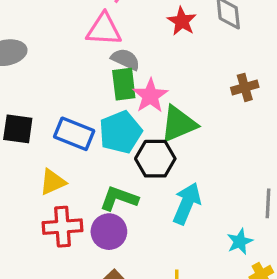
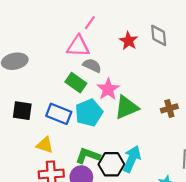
green rectangle: (124, 84) -> (76, 83), moved, turned -48
brown cross: (245, 87) -> (169, 108), moved
black hexagon: (155, 159) -> (111, 164), moved
yellow triangle: (53, 182) -> (45, 145), turned 42

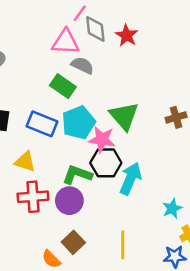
gray diamond: (159, 35) -> (95, 29), moved
pink star: (108, 89) -> (102, 140), moved, turned -30
green triangle: (126, 107) -> (124, 116), turned -48
black hexagon: (111, 164) -> (106, 163), moved

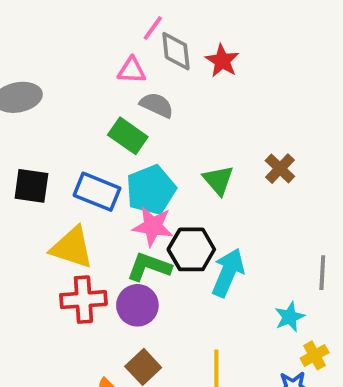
pink triangle: (65, 42) -> (132, 70), size x0.7
green triangle: (124, 116) -> (218, 180), size x0.7
brown cross: (176, 117) -> (280, 169), moved, turned -30
pink star: (102, 140) -> (153, 226), moved
yellow triangle: (25, 162) -> (72, 248), size x1.4

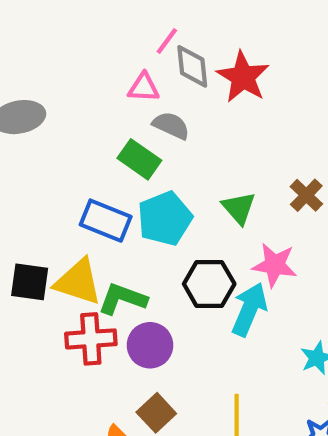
red star: (222, 61) -> (243, 77), size x1.4
black square: (31, 186) -> (30, 282), moved
pink star: (153, 226) -> (275, 265), moved
green L-shape: (149, 267) -> (123, 299), moved

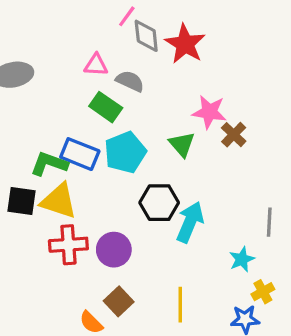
pink triangle: (144, 87) -> (96, 65), moved
pink star: (275, 265) -> (209, 112), moved
green L-shape: (123, 299) -> (49, 164), moved

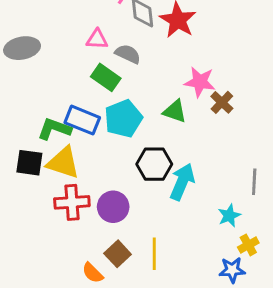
green triangle: (182, 144) -> (175, 111), turned -30
yellow line: (180, 305) -> (154, 254), moved

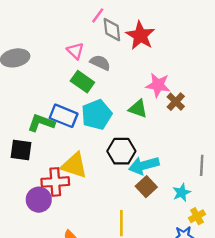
pink triangle: (97, 39) -> (75, 51), turned 42
yellow triangle: (63, 163) -> (74, 165), moved
cyan arrow: (182, 182) -> (144, 165), turned -128
purple circle: (113, 207) -> (39, 200), moved
brown square: (118, 254) -> (146, 187), moved

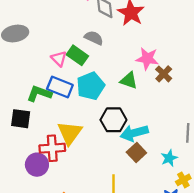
pink triangle: (75, 51) -> (59, 59), moved
yellow triangle: (74, 165) -> (70, 133), turned 48

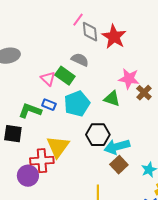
blue rectangle: (60, 87) -> (49, 105), size x0.6

